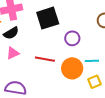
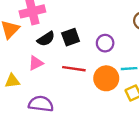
black square: (48, 18) -> (71, 37), moved, size x0.7
black semicircle: (11, 33) -> (46, 39), moved

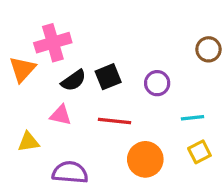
pink triangle: (36, 63) -> (61, 115), turned 42
orange circle: (106, 78) -> (145, 159), moved

